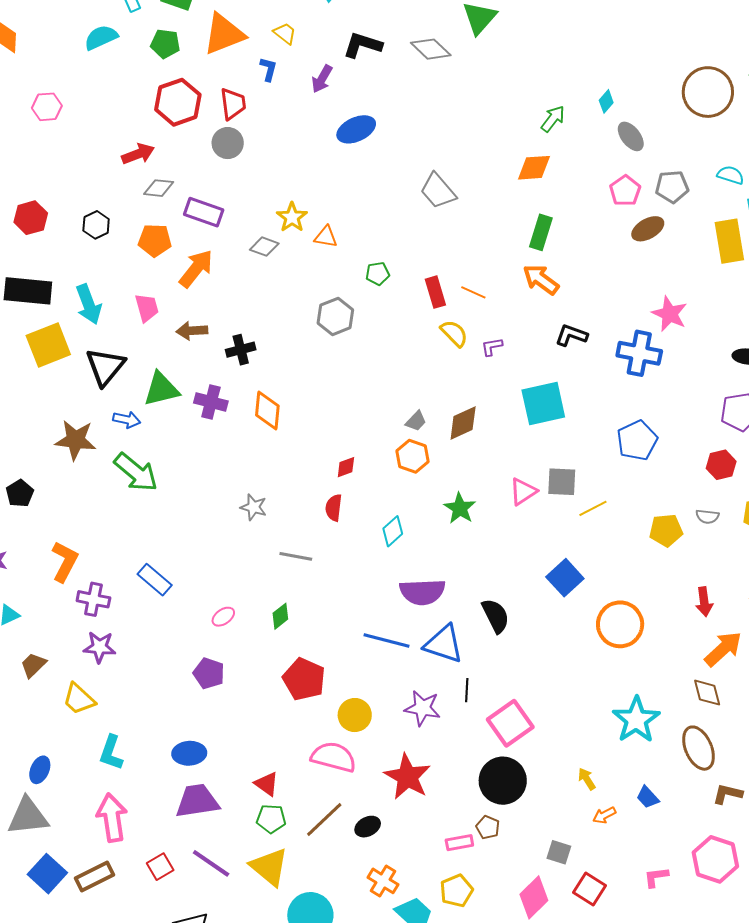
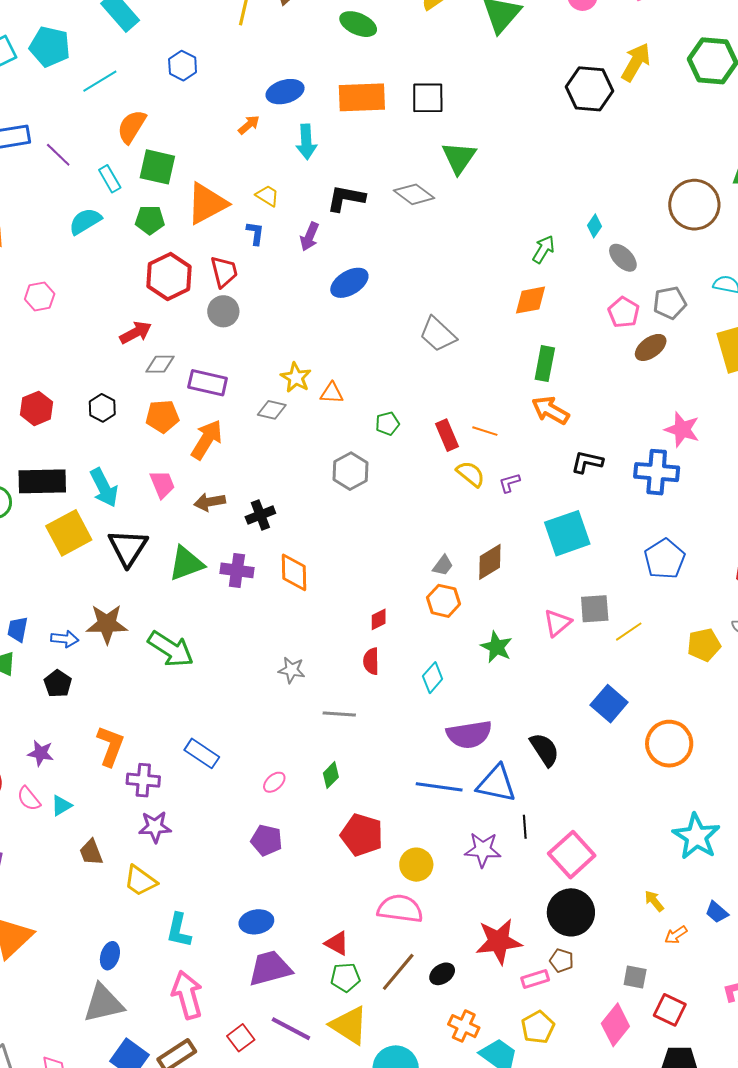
blue arrow: (127, 420) -> (65, 639), moved
brown trapezoid: (33, 665) -> (91, 852), turned -60
red star: (407, 777) -> (499, 941), moved, turned -30

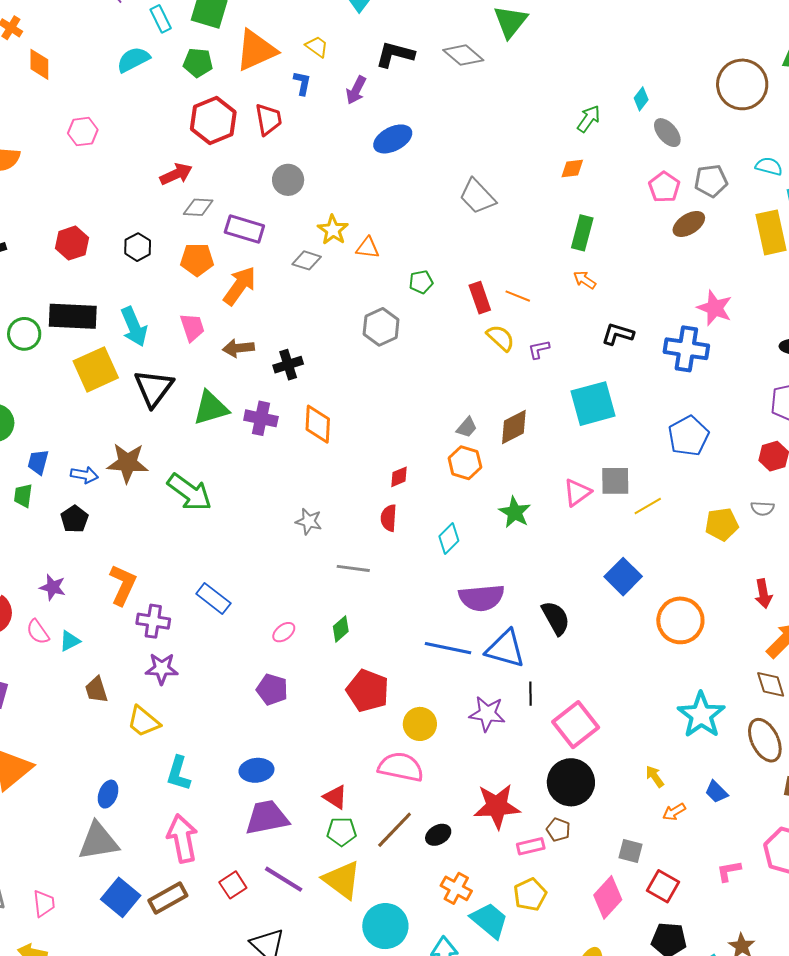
orange diamond: (531, 300) -> (572, 169), size x0.7
gray circle: (223, 311) -> (288, 180), moved
orange arrow: (550, 410) -> (585, 280), size x0.6

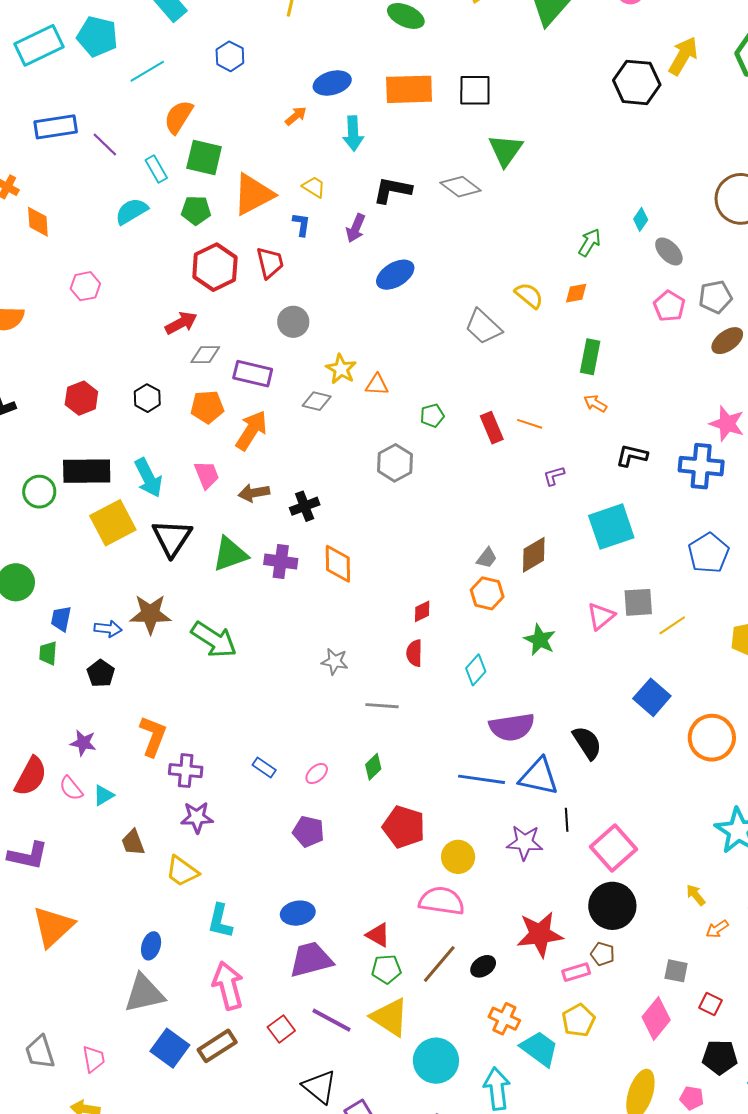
brown ellipse: (689, 224) -> (727, 341), moved
yellow semicircle: (501, 338) -> (529, 295), moved
blue rectangle: (213, 599) -> (264, 767), moved, size x0.7
red square: (663, 886) -> (711, 1004), size x0.7

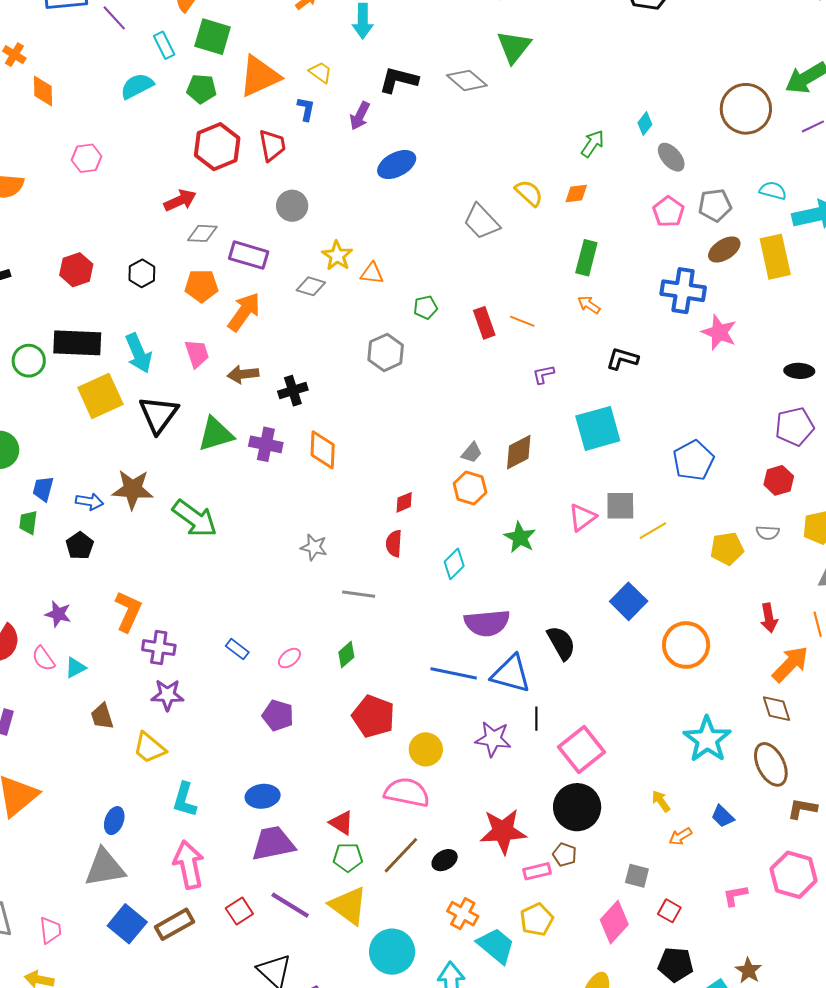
blue cross: (701, 466) -> (683, 291), moved

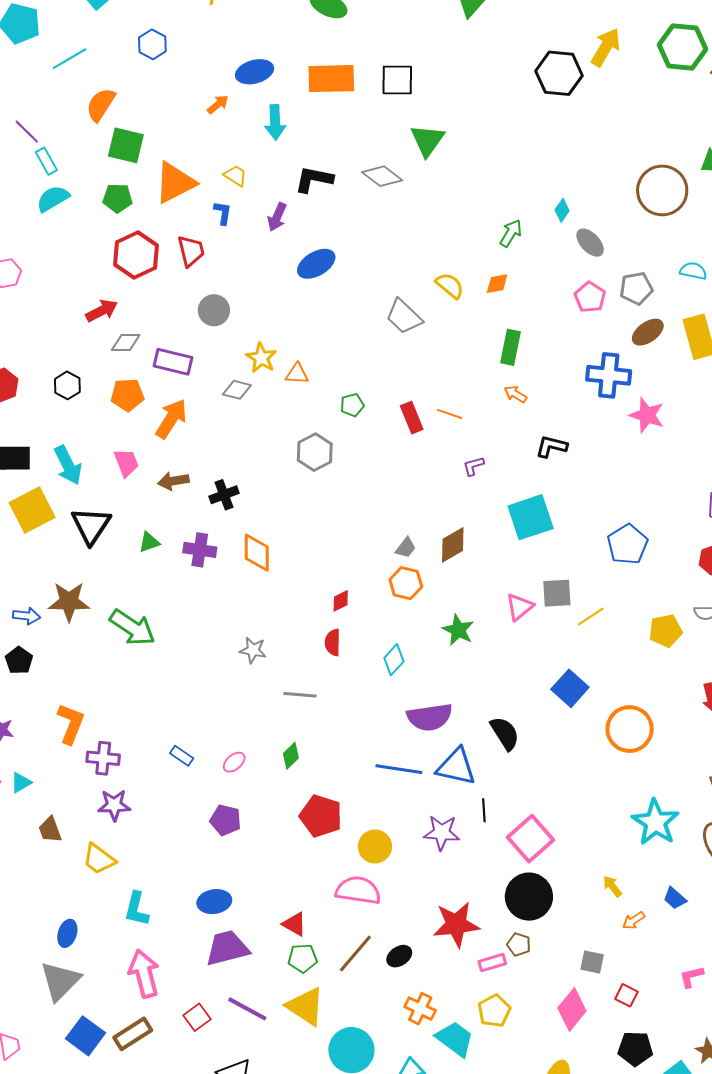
cyan rectangle: (164, 45) -> (46, 161), moved
green triangle: (216, 434) -> (149, 542), size x0.6
gray triangle: (105, 868) -> (60, 981), turned -33

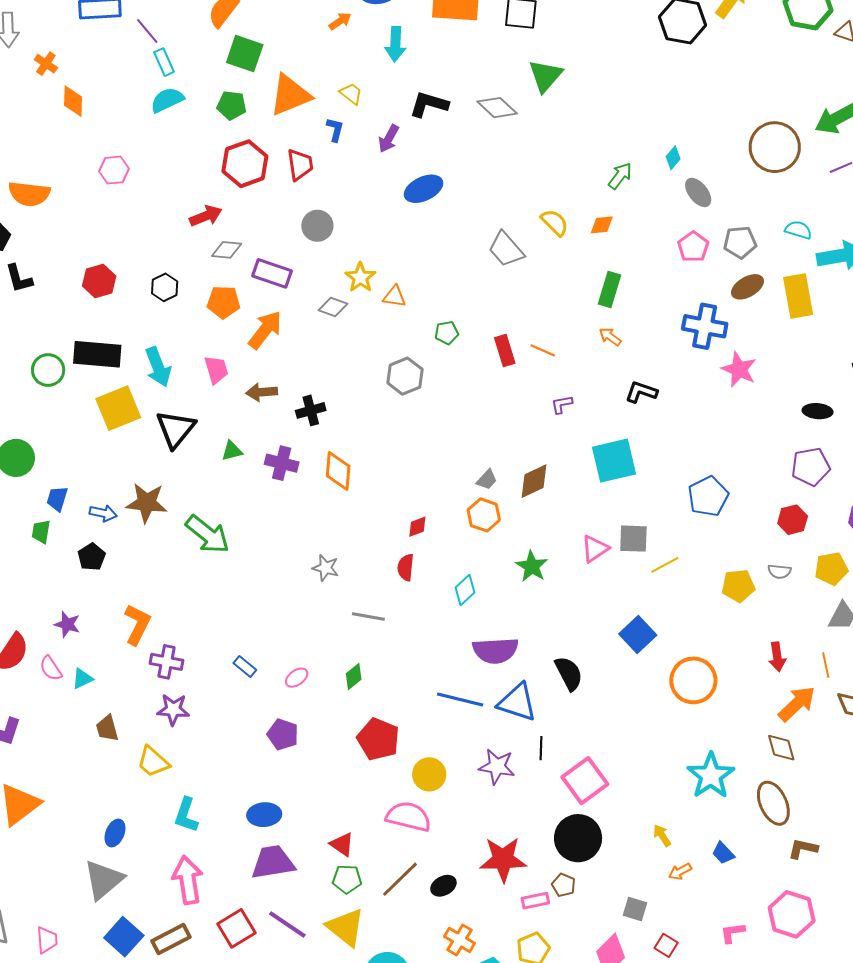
red square: (197, 1017) -> (237, 928), size x1.4

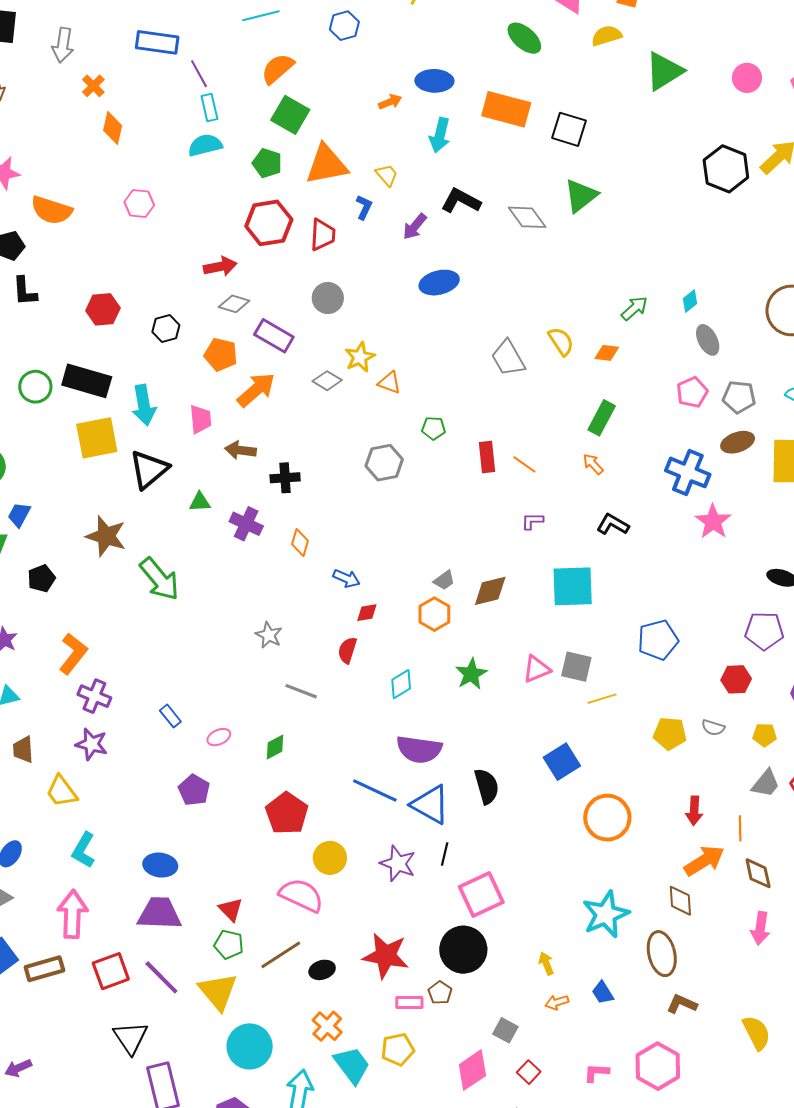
orange diamond: (338, 471) -> (300, 543), size x0.7
blue arrow: (103, 513) -> (346, 578), moved
yellow pentagon: (831, 569) -> (765, 735), size x0.7

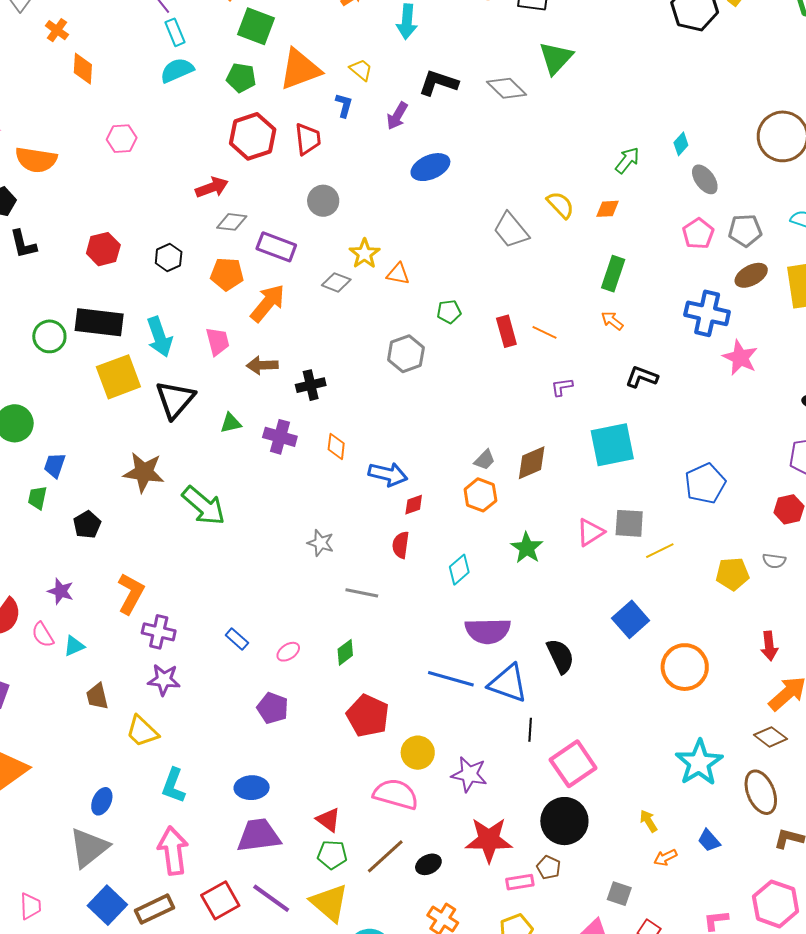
blue arrow: (346, 578) -> (388, 474), size x1.4
purple star: (398, 864) -> (469, 774), moved
brown diamond: (680, 901) -> (770, 737), turned -40

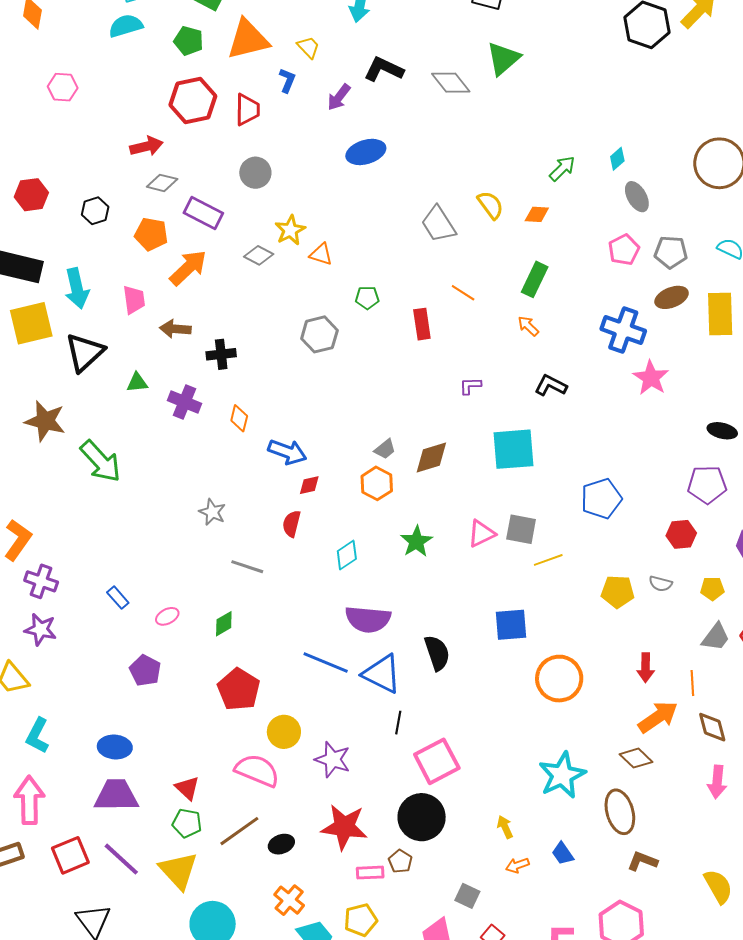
orange line: (544, 332) -> (463, 293), moved
blue square: (631, 619) -> (511, 625), turned 30

